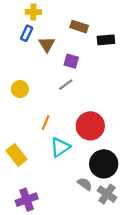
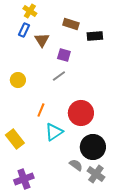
yellow cross: (33, 12) -> (30, 11), turned 32

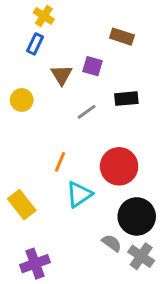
brown rectangle: (71, 24) -> (122, 37), moved
black rectangle: (95, 36) -> (126, 99), moved
brown triangle: (42, 40) -> (62, 75), moved
purple square: (64, 55) -> (92, 66), moved
yellow circle: (18, 80) -> (22, 100), moved

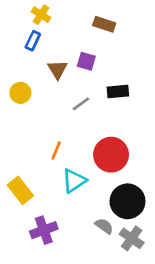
brown rectangle: (122, 37) -> (104, 24), moved
purple cross: (35, 264) -> (44, 230), moved

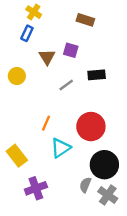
gray semicircle: (104, 226) -> (85, 185), turned -104

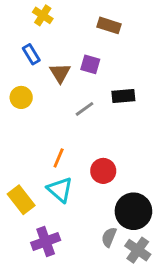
blue rectangle: (27, 33) -> (31, 54), moved, turned -56
red circle: (91, 127) -> (103, 171), moved, size x0.7
cyan triangle: (61, 148) -> (60, 190), moved, turned -45

